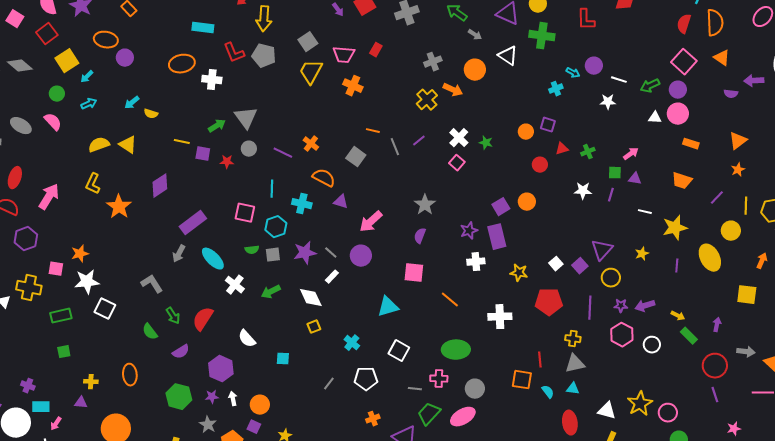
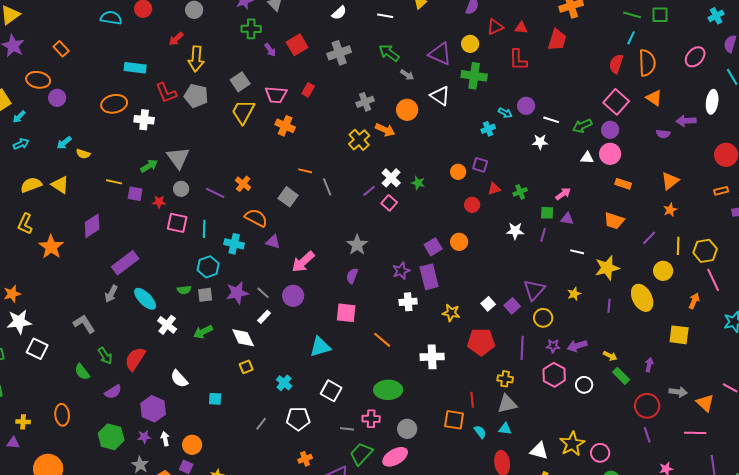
purple line: (419, 141) -> (369, 191), moved
pink square: (245, 213) -> (177, 223), moved

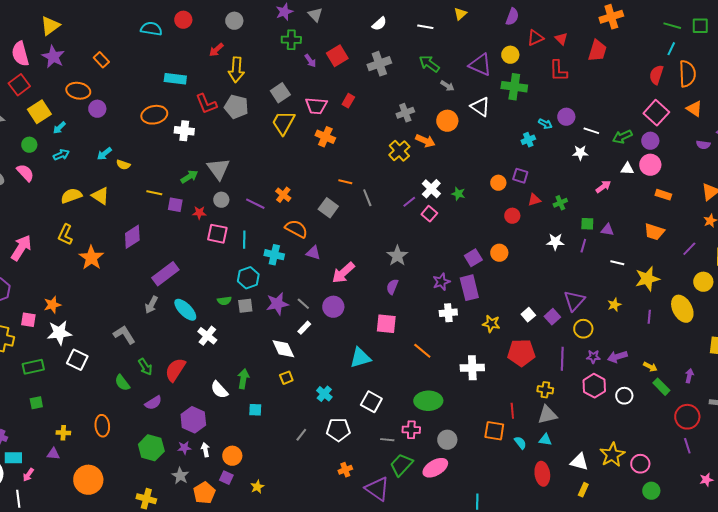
red triangle: (521, 28) -> (561, 39), turned 40
pink arrow: (563, 194) -> (603, 187), moved
green arrow: (203, 332) -> (243, 379), moved, turned 126

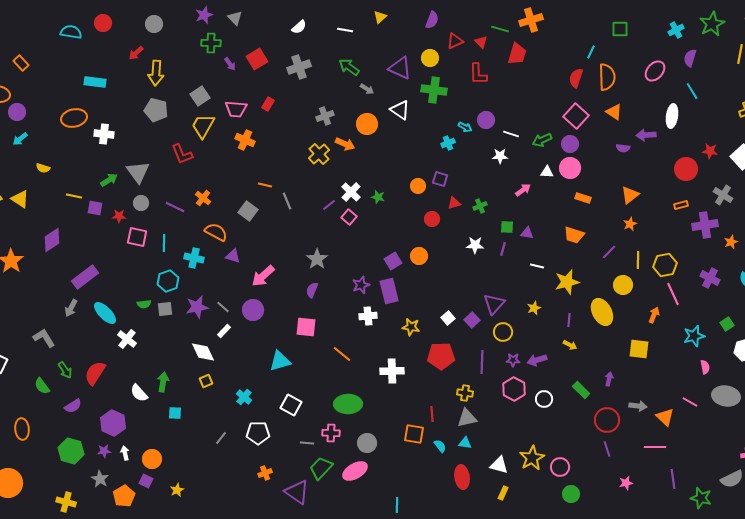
green line: (672, 26) -> (500, 29), moved
red L-shape: (206, 104) -> (182, 154), moved
cyan arrow: (104, 154) -> (20, 139), moved
yellow arrow: (650, 367) -> (570, 345), moved

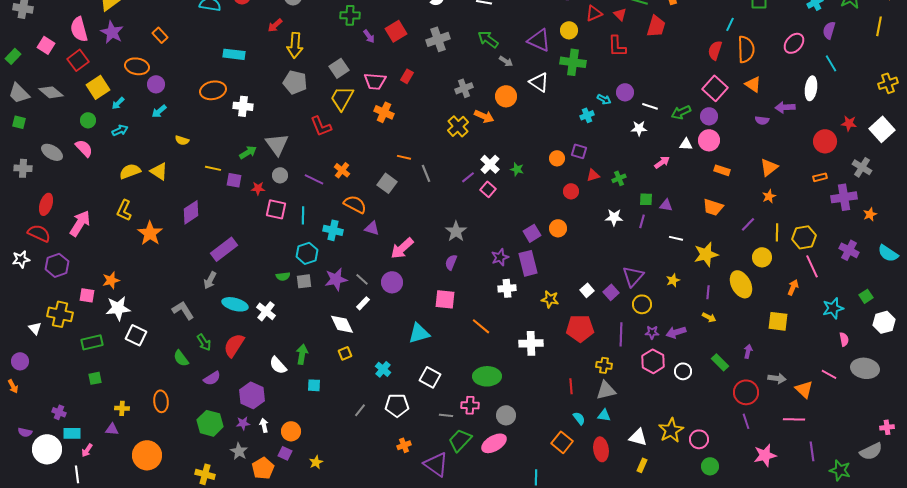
cyan ellipse: (105, 313) -> (235, 304), moved, turned -30
orange square: (414, 434) -> (562, 442), moved, turned 30
pink star: (626, 483) -> (765, 455), size x1.6

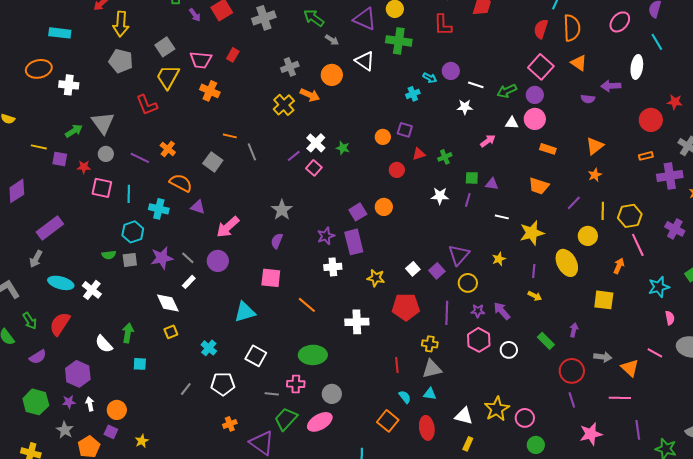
purple arrow: (676, 332) -> (502, 311), turned 66

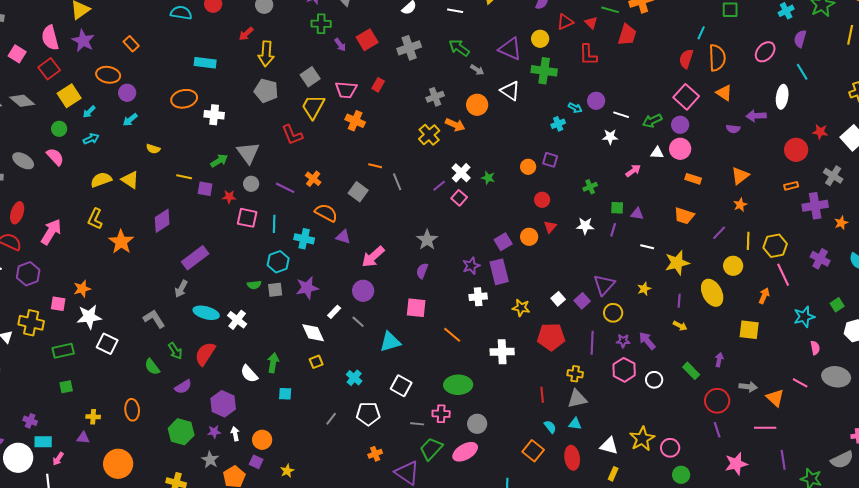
red triangle: (419, 154) -> (550, 227), moved, turned -32
gray line: (188, 258) -> (358, 322), moved

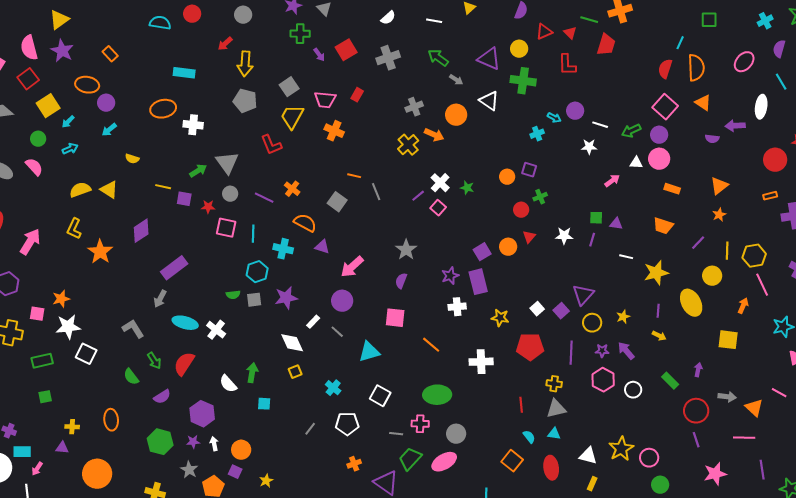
green cross: (590, 187) -> (540, 197), moved
yellow star: (644, 289) -> (623, 317), moved

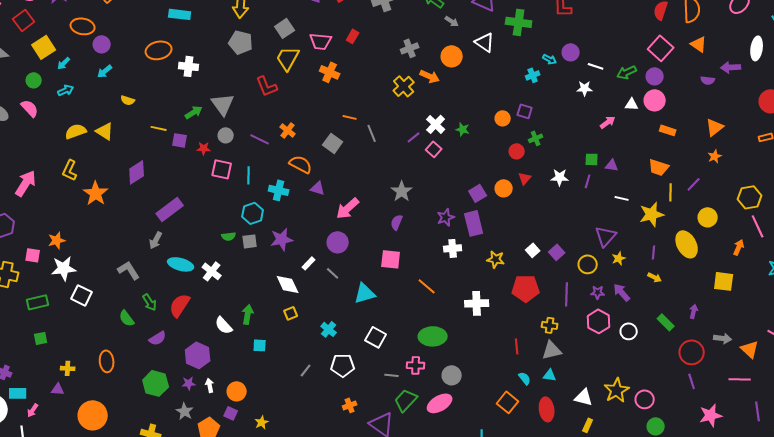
yellow line: (727, 251) -> (671, 192), moved
purple triangle: (583, 295) -> (606, 236), moved

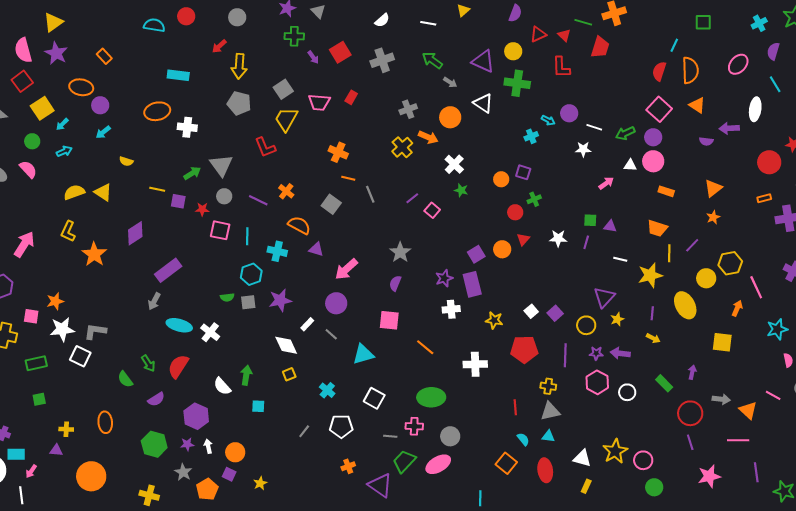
orange cross: (330, 72) -> (338, 152), moved
white cross: (436, 124) -> (454, 164), moved
yellow hexagon: (750, 197) -> (730, 263), moved
gray L-shape: (129, 270) -> (95, 331), moved, turned -50
purple arrow: (622, 292) -> (620, 353), turned -42

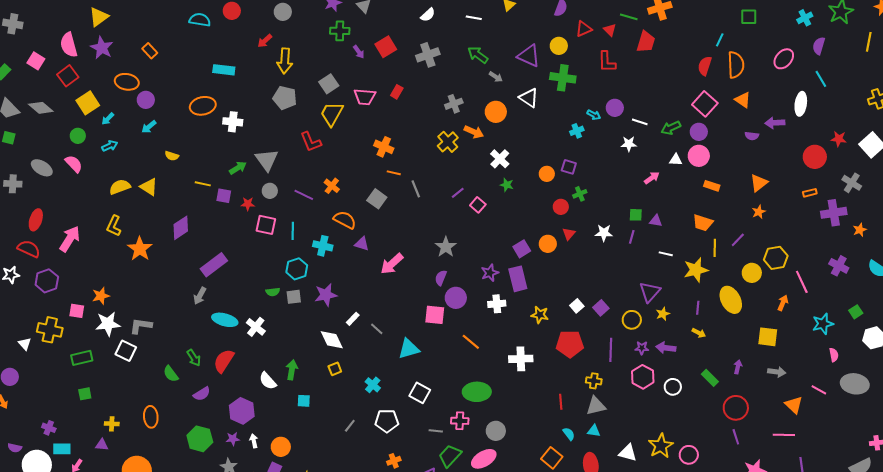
purple circle: (336, 303) -> (456, 298), moved
gray arrow: (721, 399) -> (777, 372), moved

